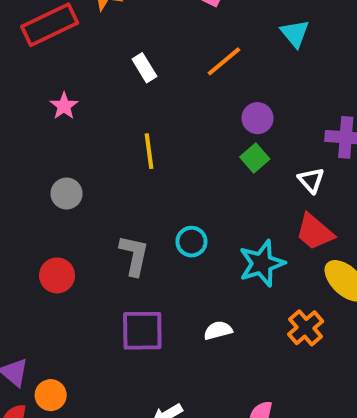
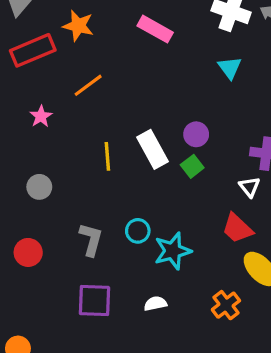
orange line: (224, 61) -> (88, 85), moved
white rectangle: (144, 68) -> (152, 149), moved, size x1.6
white triangle: (311, 180) -> (250, 187), moved
cyan star: (262, 263) -> (173, 251), moved

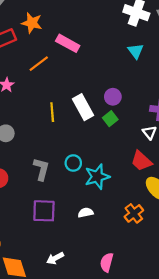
pink rectangle: (155, 29) -> (68, 43), moved

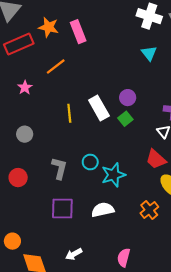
pink rectangle: (68, 43) -> (78, 32), moved, turned 40
white semicircle: (86, 213) -> (103, 210), size x1.5

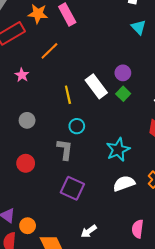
cyan circle: (90, 162) -> (77, 126), moved
purple square: (62, 208) -> (72, 188), turned 30
white semicircle: (103, 210) -> (124, 183), moved

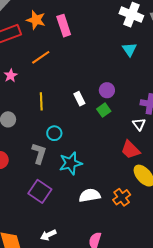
white rectangle: (96, 86) -> (79, 99), size x0.6
yellow line: (68, 95) -> (41, 101), moved
cyan star: (118, 150) -> (71, 163), moved

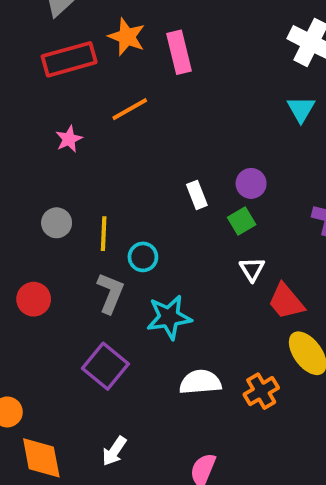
yellow line: (41, 101) -> (104, 234), moved
white triangle: (139, 124) -> (252, 269), moved
white arrow: (48, 235) -> (114, 451), turned -35

